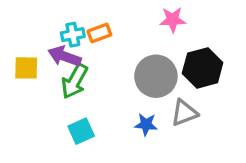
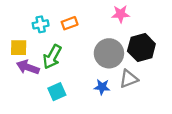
cyan cross: (73, 35) -> (41, 24), moved
purple arrow: (64, 56) -> (28, 67), moved

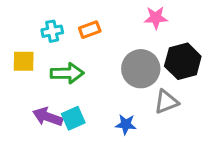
green arrow: (52, 57) -> (67, 73), turned -120
purple arrow: (28, 67) -> (48, 117), moved
blue star: (102, 87) -> (126, 124), moved

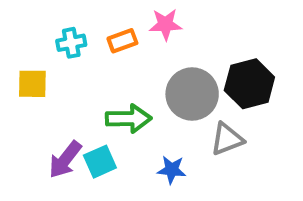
pink star: (156, 18) -> (165, 24), moved
green arrow: (67, 73) -> (129, 119), moved
purple arrow: (48, 117) -> (65, 160), turned -72

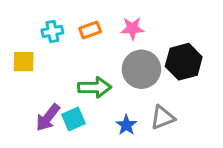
pink star: (165, 24) -> (132, 28), moved
gray triangle: (227, 139) -> (163, 118), moved
blue star: (172, 170) -> (126, 125), turned 30

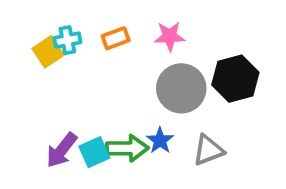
yellow square: (24, 62) -> (48, 52), moved, turned -35
green arrow: (95, 87) -> (127, 148), moved
blue star: (126, 125) -> (160, 141), moved

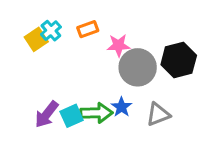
pink star: (170, 36) -> (119, 45), moved
cyan cross: (67, 40) -> (51, 31), turned -30

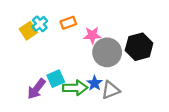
gray triangle: (158, 114) -> (111, 90), moved
cyan square: (72, 116) -> (56, 79), moved

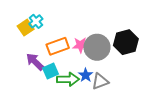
orange rectangle: (68, 23) -> (58, 46), moved, size x1.5
pink star: (92, 35) -> (80, 45), moved
purple arrow: (36, 89) -> (35, 62), moved, turned 96

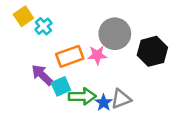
yellow square: (26, 28) -> (23, 16), moved
gray circle: (97, 47) -> (115, 34), moved
blue star: (86, 75) -> (104, 103), moved

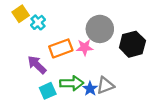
cyan square: (61, 86) -> (48, 91), moved

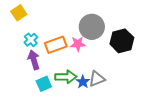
cyan cross: (38, 22) -> (31, 40), moved
purple arrow: (37, 65) -> (34, 60), turned 30

